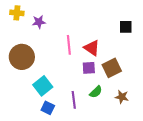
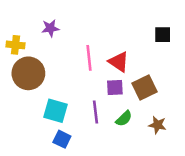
yellow cross: (17, 13) -> (15, 45), moved
cyan square: (43, 86) -> (55, 111), turned -36
purple line: (74, 100) -> (96, 112), moved

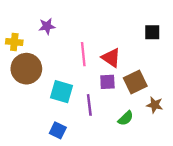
cyan square: (55, 111) -> (61, 92), moved
green semicircle: (124, 119) -> (126, 118), moved
brown star: (157, 125) -> (155, 105), moved

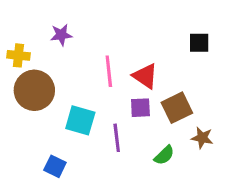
blue square: (58, 130) -> (55, 166), moved

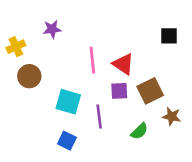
yellow cross: (18, 55) -> (16, 47), turned -30
brown circle: (34, 90) -> (29, 76), size x0.7
blue square: (55, 166) -> (67, 141), moved

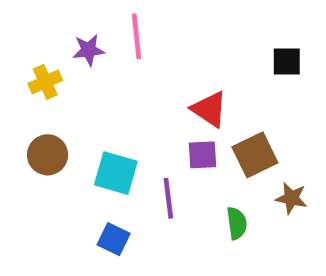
yellow cross: (16, 47) -> (45, 82), moved
pink line: (92, 60) -> (136, 36), moved
brown circle: (29, 76) -> (48, 155), moved
green semicircle: (139, 131) -> (237, 223), turned -54

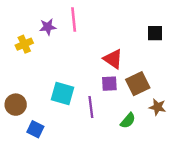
brown circle: (48, 155) -> (16, 105), moved
green semicircle: (237, 223) -> (128, 121), turned 49
blue square: (114, 239) -> (35, 129), moved

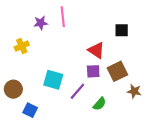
black square: (155, 33) -> (122, 30), moved
yellow cross: (24, 44) -> (22, 46), moved
purple line: (91, 107) -> (77, 91), turned 48
green semicircle: (128, 121) -> (100, 104), moved

